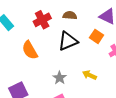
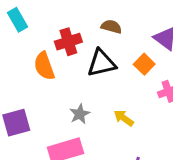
red cross: (42, 20) -> (68, 42), moved

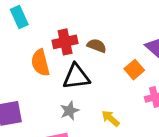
brown semicircle: (111, 27) -> (97, 46), moved
black triangle: (102, 63) -> (76, 77), moved

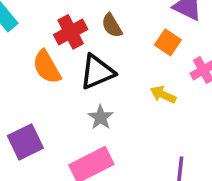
brown semicircle: (97, 46) -> (112, 26), turned -126
yellow arrow: (110, 118) -> (163, 95), moved

